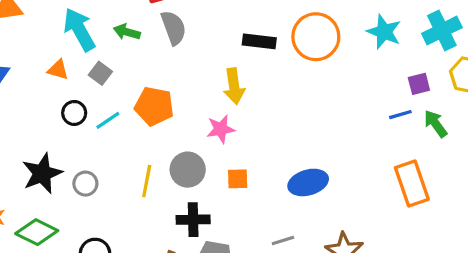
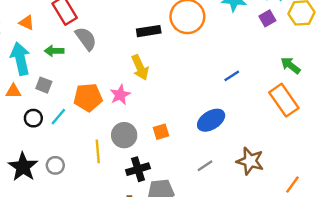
cyan arrow: (79, 29) -> (20, 59), turned 32
purple square: (419, 84) -> (267, 18), moved
blue line: (400, 115) -> (232, 76), moved
green arrow: (436, 124) -> (290, 65), moved
pink star: (221, 129) -> (120, 95), moved

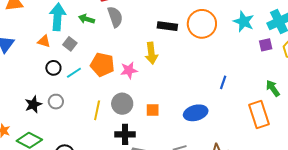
blue line: (232, 76) -> (223, 82), turned -56
gray circle: (55, 165) -> (56, 102), moved
black star: (23, 167) -> (33, 104), size x0.7

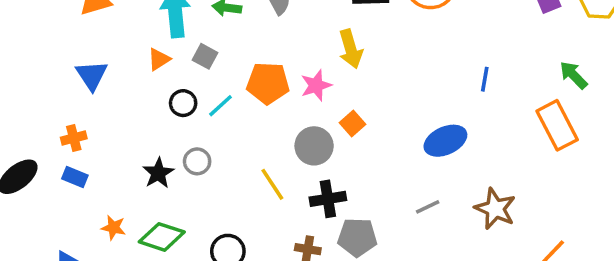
orange triangle: (44, 41) -> (159, 59), turned -40
yellow line: (97, 110) -> (272, 184), moved, turned -36
orange square: (153, 110) -> (353, 124), moved, turned -32

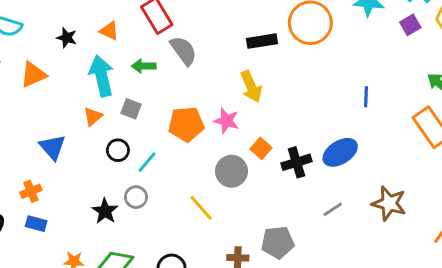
blue triangle: (92, 75) -> (53, 147), moved
pink star: (316, 85) -> (226, 121), turned -30
cyan line: (221, 106) -> (147, 162), moved
black cross: (328, 199) -> (296, 162), moved

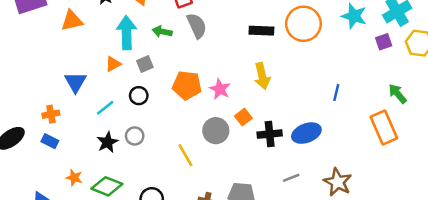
yellow arrow: (251, 87) -> (262, 76), moved
gray square: (131, 109) -> (145, 64), turned 35
black circle: (118, 150) -> (139, 96), moved
cyan line: (147, 162) -> (105, 108), moved

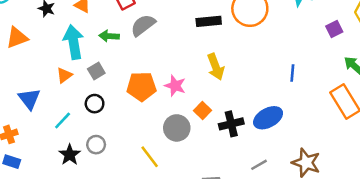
gray semicircle: (197, 26) -> (143, 25), turned -95
purple square: (384, 42) -> (334, 29), moved

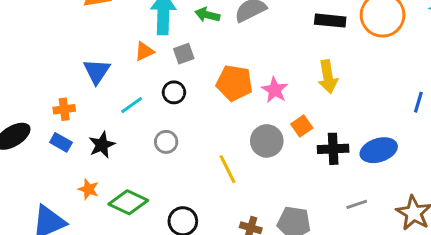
black star: (70, 155) -> (102, 145), moved

